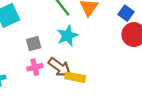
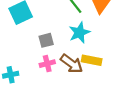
yellow rectangle: (75, 77) -> (92, 60), moved

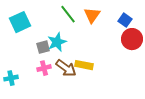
cyan star: (79, 33) -> (57, 42), moved

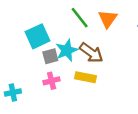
cyan square: (20, 22) -> (37, 36), moved
yellow rectangle: (84, 65) -> (85, 77), moved
brown arrow: (66, 68) -> (91, 53), moved

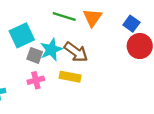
green line: (80, 18) -> (64, 17), turned -35
gray square: (50, 56) -> (35, 55), turned 35

